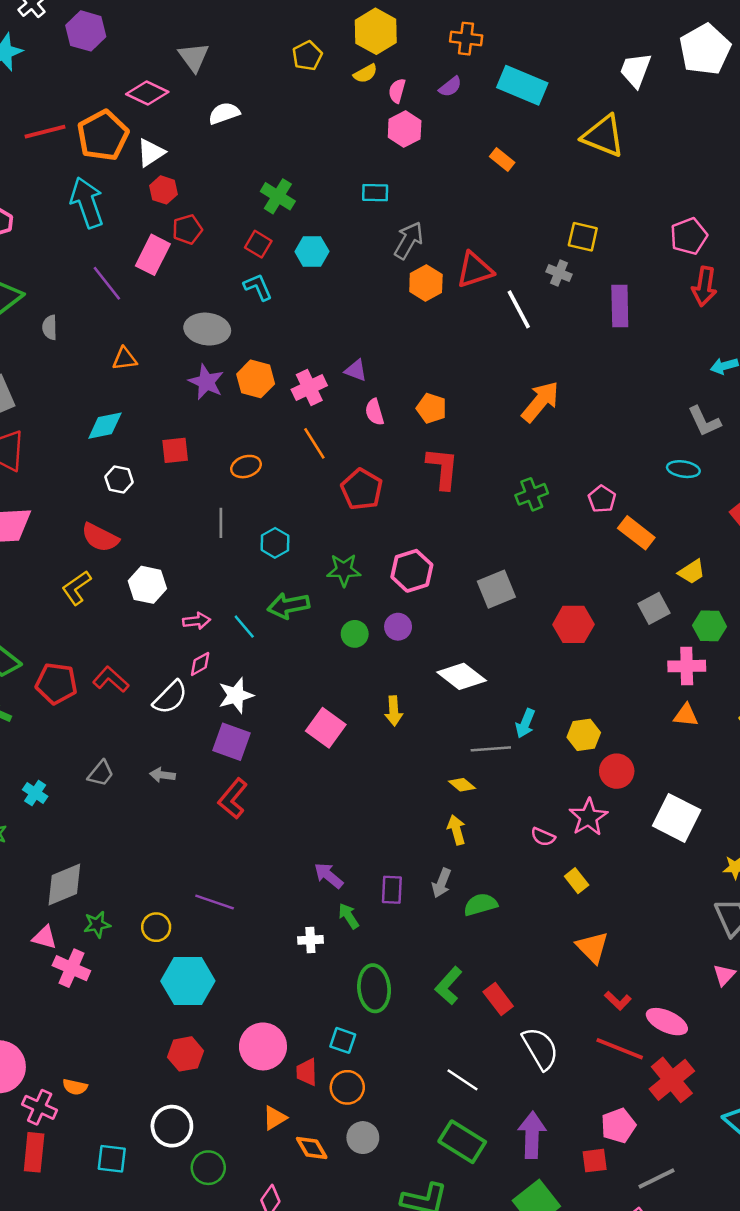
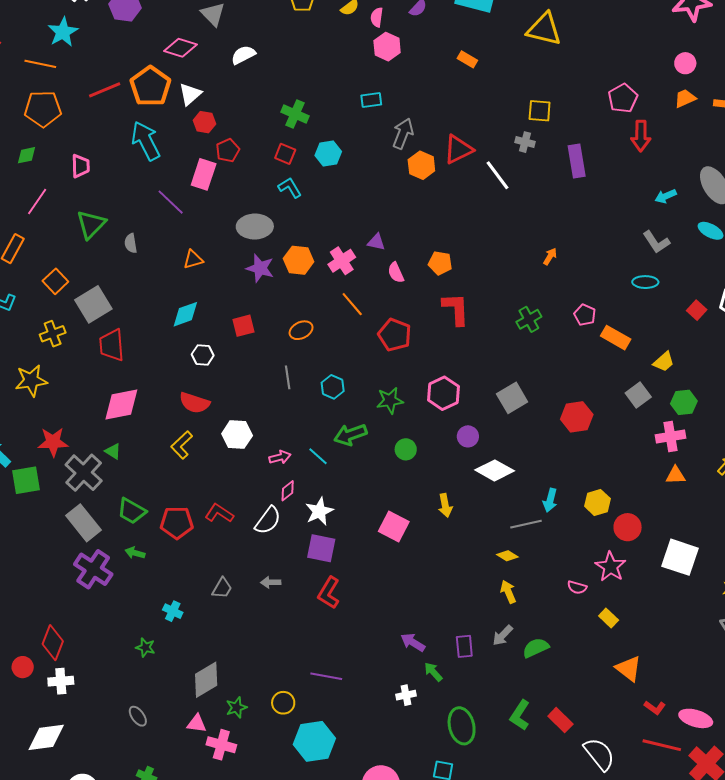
orange arrow: (540, 402) -> (550, 256), moved, size x0.5
purple circle: (398, 627) -> (468, 436), moved
gray arrow: (442, 883) -> (503, 635), turned 30

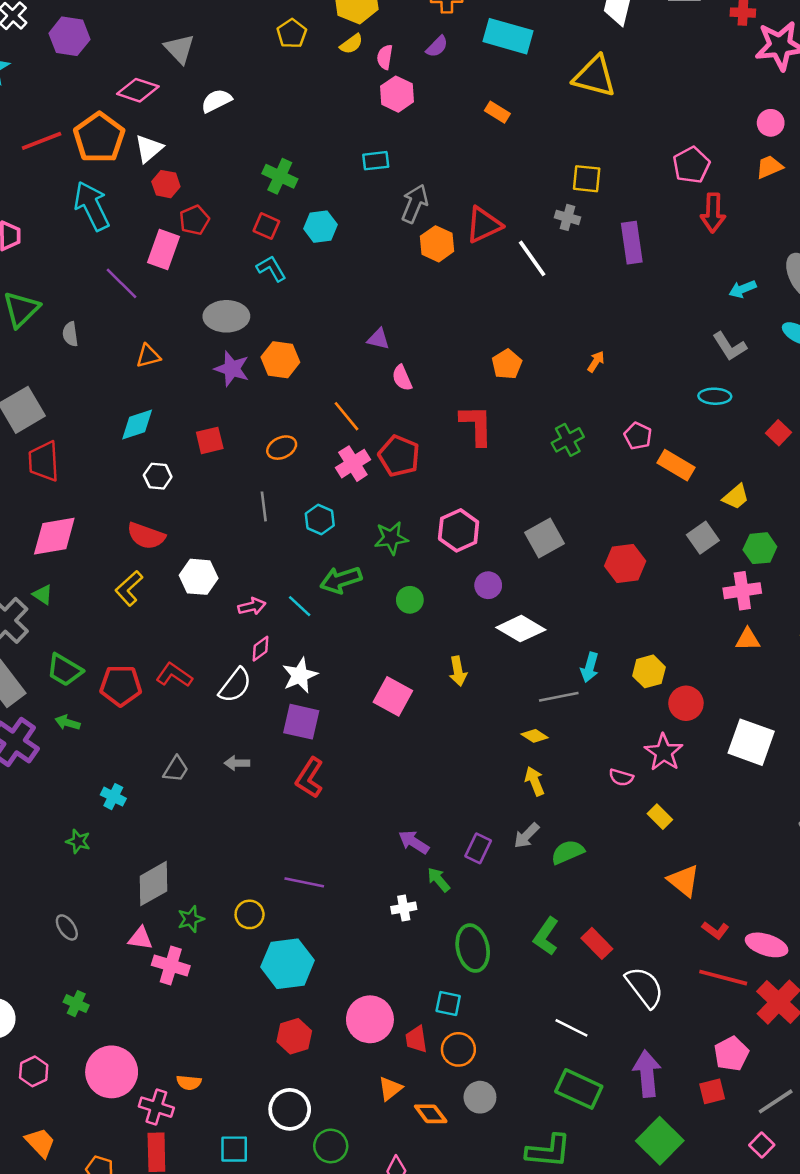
pink cross: (342, 261) -> (353, 464), moved
orange pentagon: (440, 263) -> (507, 364), moved, turned 30
purple rectangle: (464, 646) -> (478, 848), turned 30

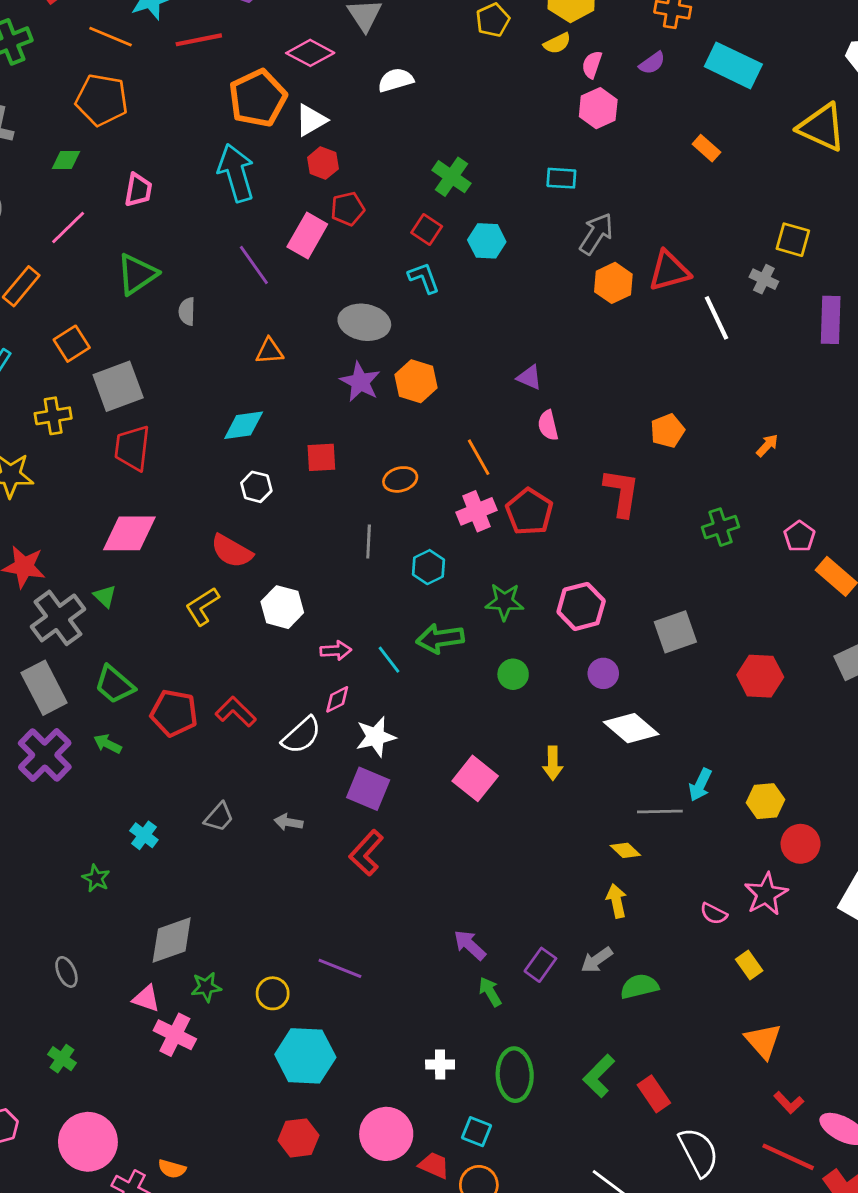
red line: (42, 141) -> (199, 40), moved
white cross: (404, 908) -> (440, 1064), moved
red trapezoid: (416, 1039) -> (434, 1165), turned 112

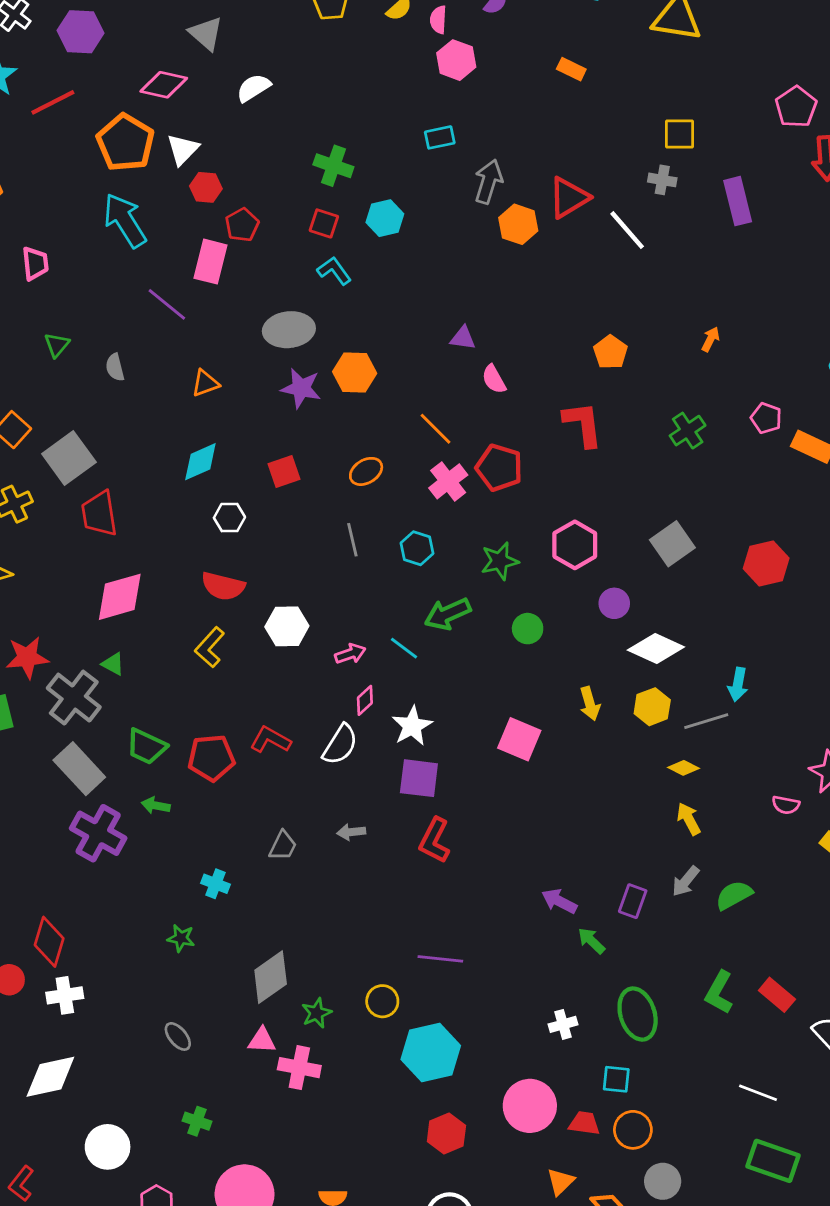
green triangle: (137, 274) -> (57, 345), size x0.6
yellow hexagon: (766, 801) -> (652, 707), moved

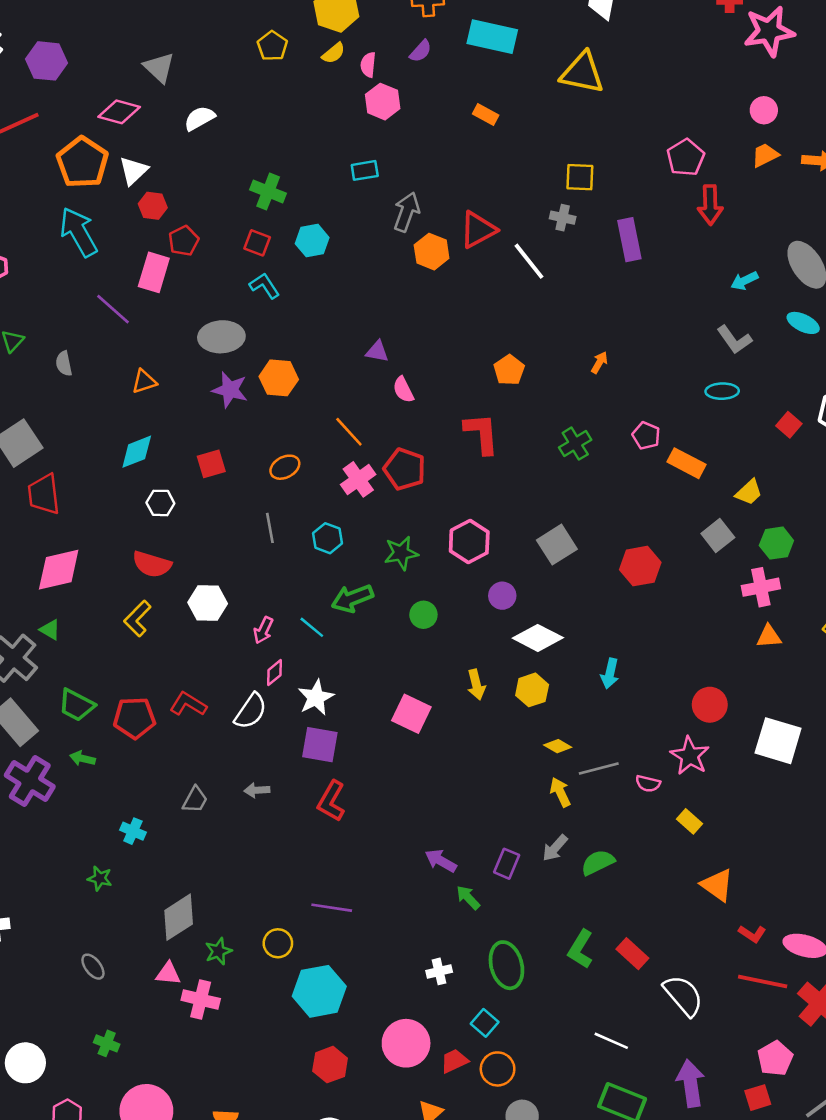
pink arrow: (350, 654) -> (263, 630), turned 132
gray line: (706, 721) -> (599, 769), moved
cyan square: (616, 1079) -> (485, 1023), turned 32
red trapezoid: (584, 1123) -> (454, 1061), turned -36

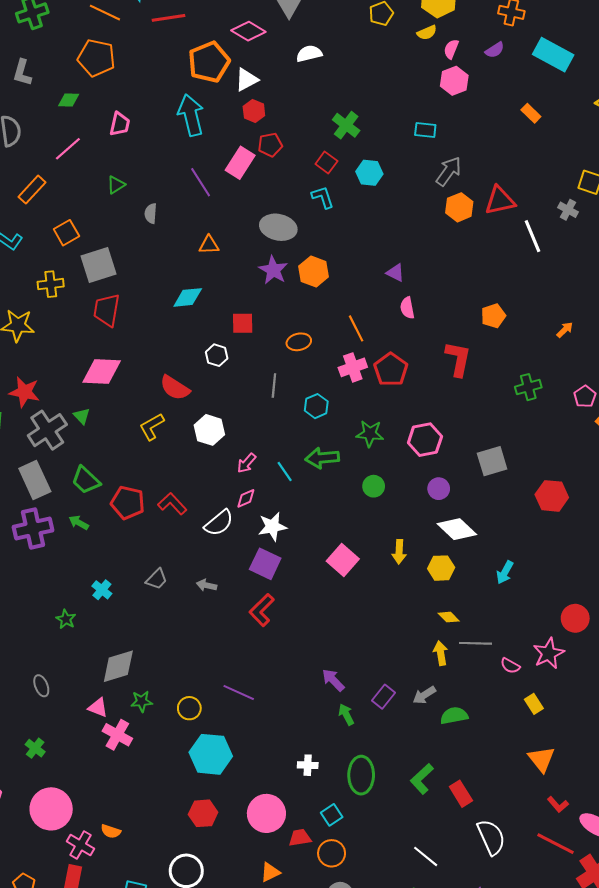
white hexagon: (160, 503) -> (217, 355), moved
purple cross: (30, 781) -> (33, 529), turned 30

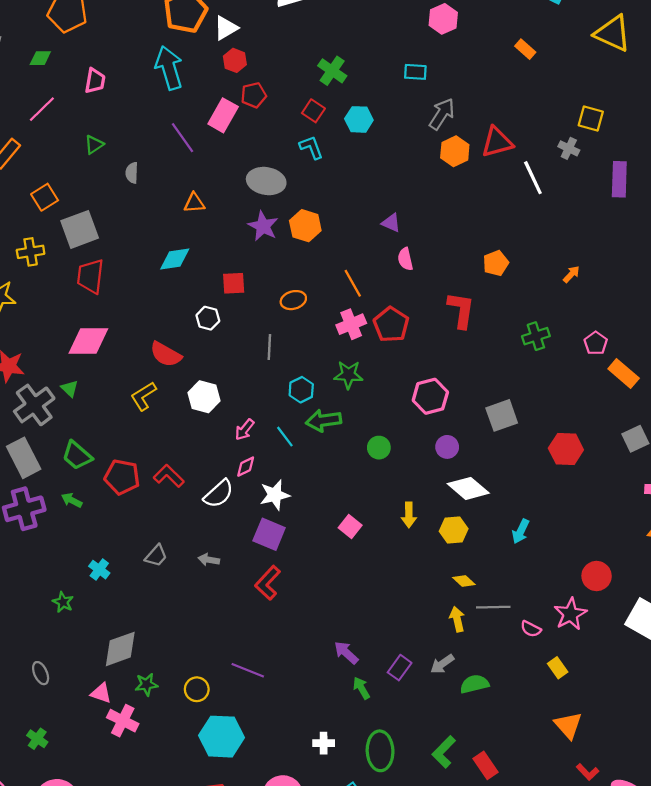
cyan hexagon: (316, 406) -> (301, 390), moved
green star: (370, 434) -> (348, 375), moved
pink square: (343, 560) -> (350, 526), size x0.7

